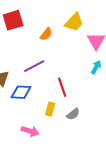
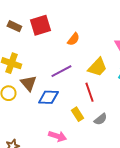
yellow trapezoid: (74, 22) -> (97, 67), moved
yellow rectangle: (50, 109) -> (77, 114), turned -48

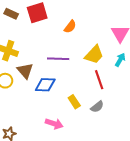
purple line: (61, 71) -> (58, 59), turned 30
red line: (89, 92) -> (99, 80), moved

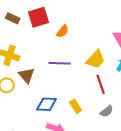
orange semicircle: (70, 27) -> (63, 31), moved
blue diamond: (45, 85) -> (47, 104), moved
gray semicircle: (97, 107) -> (107, 111), moved

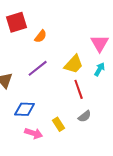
purple line: (60, 63) -> (38, 68), turned -40
yellow rectangle: (76, 106) -> (59, 124), moved

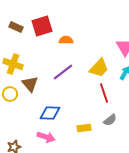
orange semicircle: (41, 36) -> (66, 40), turned -128
yellow rectangle: (59, 124) -> (84, 128), turned -64
pink arrow: (34, 133) -> (46, 137), moved

